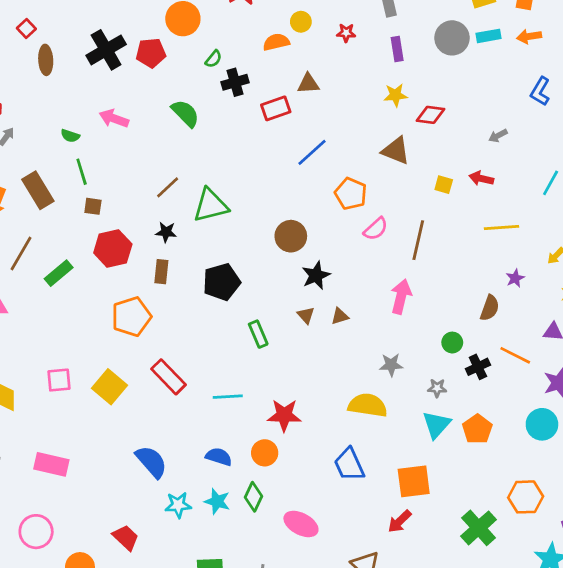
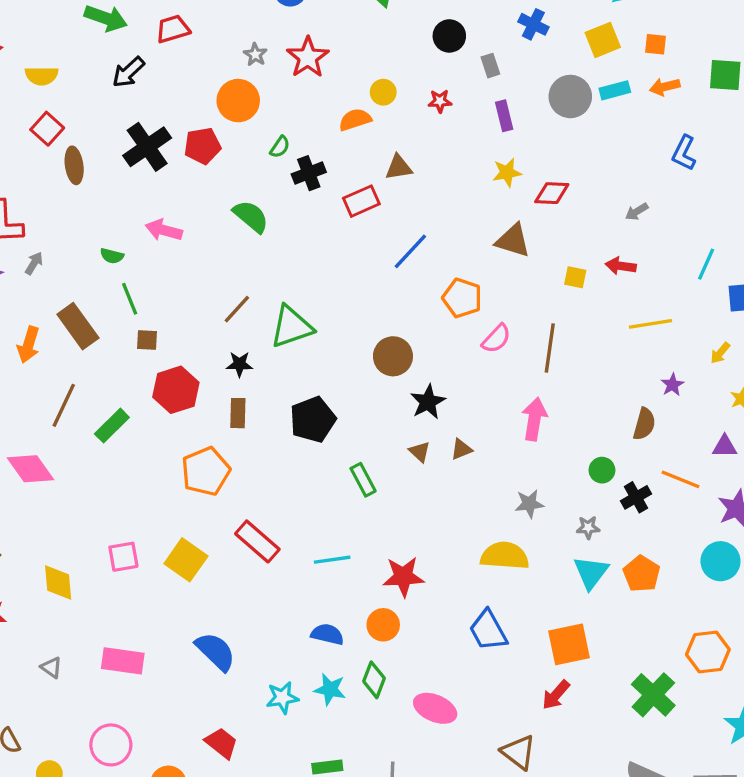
red square: (26, 28) -> (47, 129), size x1.4
blue semicircle: (151, 462) -> (216, 651), moved

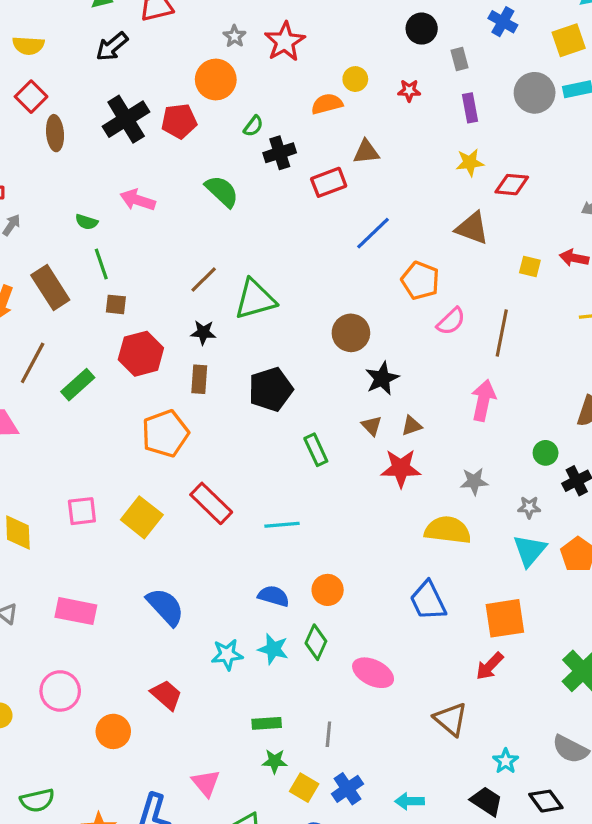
red star: (403, 577) -> (401, 468), moved

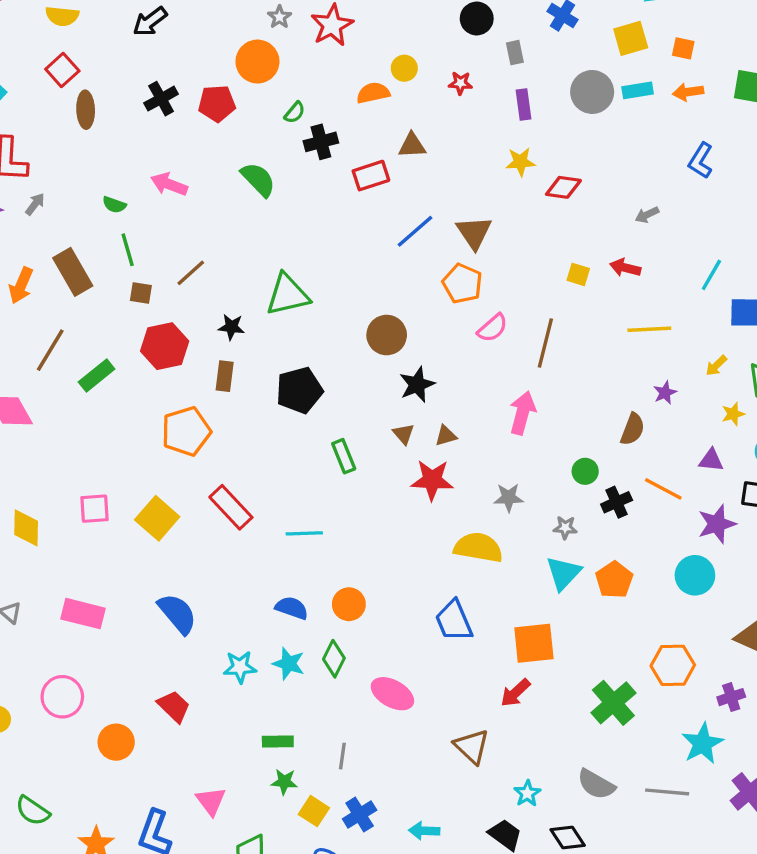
black cross: (126, 119) -> (161, 99), size x0.7
brown triangle: (472, 228) -> (474, 233), moved, turned 33
brown line: (204, 279) -> (191, 273), moved
green semicircle: (37, 800) -> (33, 811), turned 44

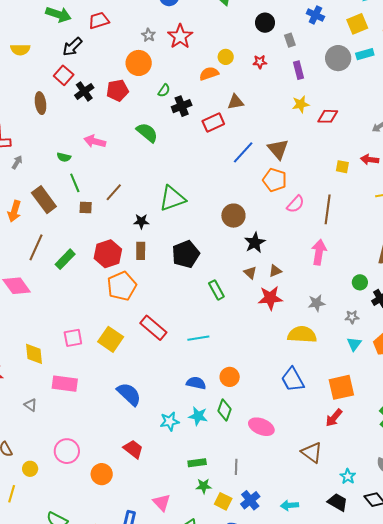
red square: (62, 70) -> (64, 75), moved
red hexagon: (165, 346) -> (108, 254), moved
cyan triangle: (563, 573) -> (354, 344), size x0.7
pink rectangle: (83, 614) -> (65, 384), moved

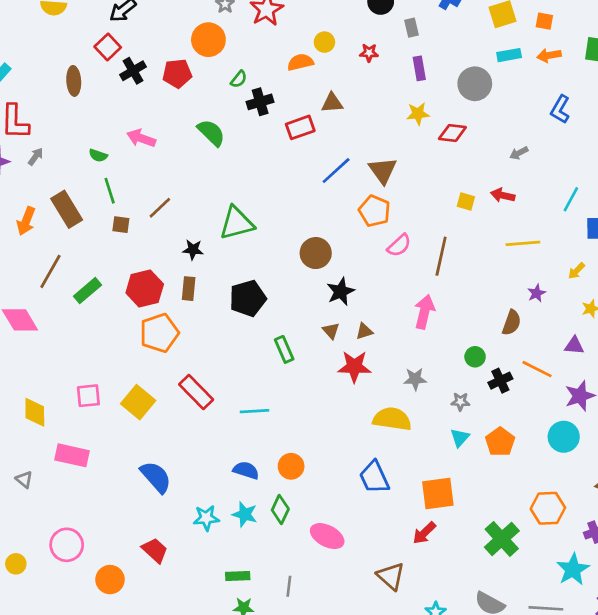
gray circle: (338, 58) -> (475, 84), moved

